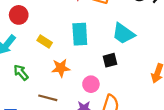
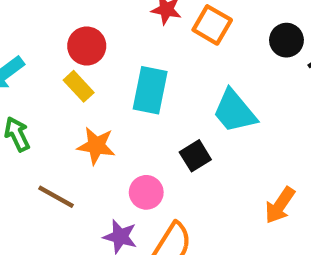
red circle: (19, 15) -> (87, 46), moved
black square: (110, 60) -> (195, 156), turned -32

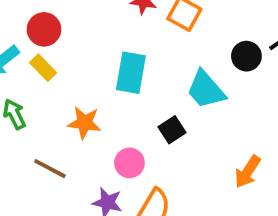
black circle: (286, 40) -> (246, 56), moved
red circle: (87, 46) -> (44, 29), moved
yellow rectangle: (79, 86) -> (43, 68), moved

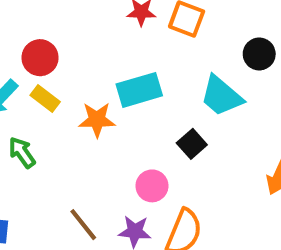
cyan rectangle: (131, 73) -> (139, 90), turned 72
orange star: (84, 123) -> (97, 120), moved
brown line: (50, 169) -> (83, 225), moved, turned 32

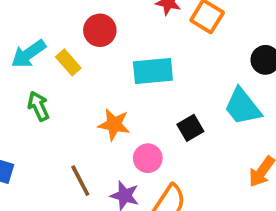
red circle: (40, 58) -> (100, 30), moved
cyan trapezoid: (221, 96) -> (243, 107), moved
orange star: (97, 120) -> (114, 124), moved

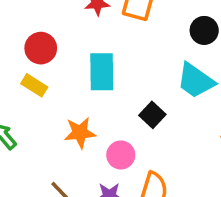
yellow rectangle: (68, 62) -> (34, 85), moved
cyan rectangle: (153, 71) -> (102, 72), turned -69

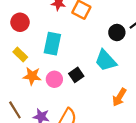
yellow rectangle: (34, 85) -> (20, 55), moved
pink circle: (121, 155) -> (54, 79), moved

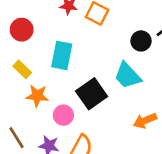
black square: (76, 75) -> (92, 94), size x1.6
pink circle: (54, 79) -> (63, 115), moved
orange arrow: (119, 97) -> (145, 121), turned 36

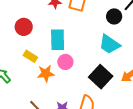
black square: (92, 94) -> (101, 77), moved
pink circle: (63, 115) -> (65, 62), moved

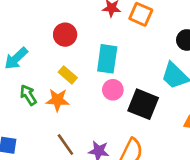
orange star: (46, 73) -> (58, 100), moved
black square: (101, 77) -> (143, 104), moved, turned -30

